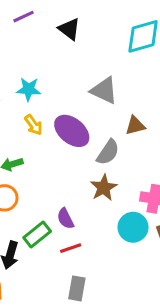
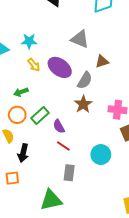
cyan circle: (133, 227) -> (101, 155), moved
green rectangle: (37, 235) -> (40, 115), moved
red line: (71, 248) -> (63, 146), turned 56

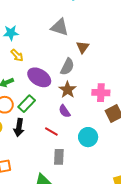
brown triangle: (102, 61) -> (83, 47), turned -32
purple ellipse: (60, 67) -> (39, 77), moved
purple semicircle: (59, 126) -> (65, 111), moved
black arrow: (23, 153) -> (19, 128), moved

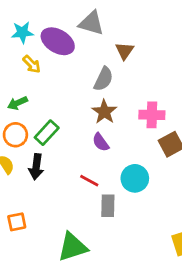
purple ellipse: (39, 77) -> (58, 41), moved
red line: (51, 131) -> (89, 181), moved
gray rectangle: (59, 157) -> (108, 206), moved

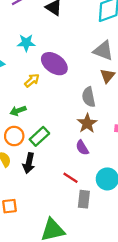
gray triangle: (91, 23) -> (103, 51), moved
cyan star: (22, 32) -> (26, 43), moved
yellow arrow: (32, 64) -> (32, 80), turned -91
gray semicircle: (103, 79) -> (89, 97), turned 138

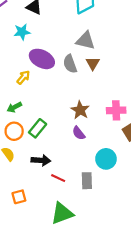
cyan star: (26, 43) -> (22, 32), moved
gray semicircle: (89, 97) -> (70, 64), moved
black arrow: (29, 163) -> (41, 160), moved, turned -90
red line: (71, 178) -> (58, 178), moved

